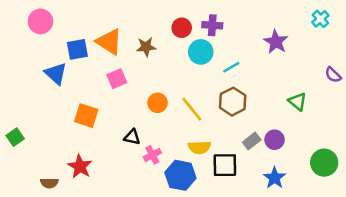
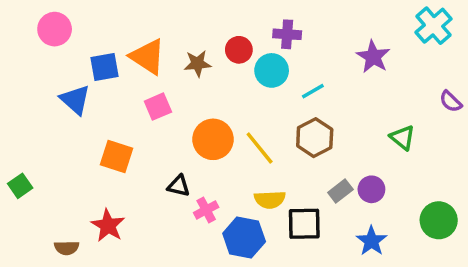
cyan cross: (320, 19) -> (433, 26), size x1.5
red circle: (182, 28) -> (239, 50), moved
orange circle: (158, 103) -> (213, 139), size x1.5

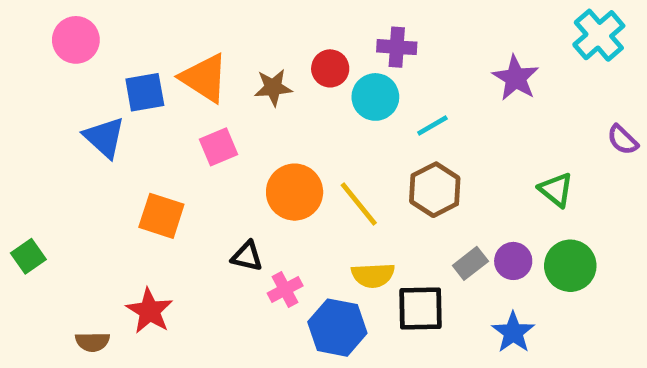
green circle: (439, 220) -> (570, 266), moved

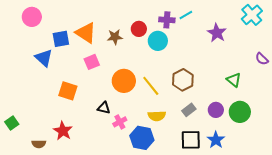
cyan line: (432, 126) -> (186, 15), moved
green square: (28, 256) -> (12, 123), moved
gray rectangle: (470, 263) -> (189, 110), moved
black square: (421, 309) -> (191, 140), moved

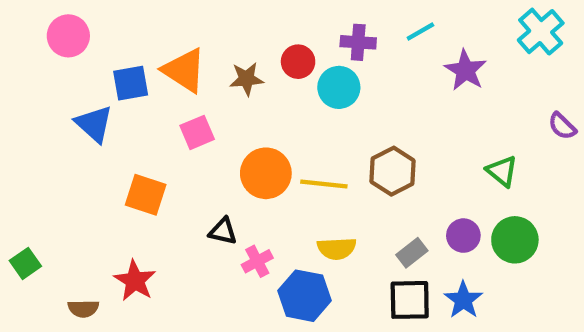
cyan line: (186, 15) -> (420, 32), moved
yellow line: (151, 86) -> (324, 184), turned -45
gray rectangle: (189, 110) -> (412, 253), moved

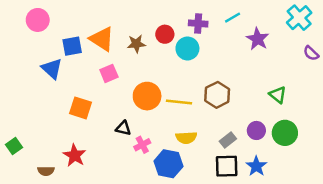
purple semicircle: (562, 126) -> (311, 53), moved

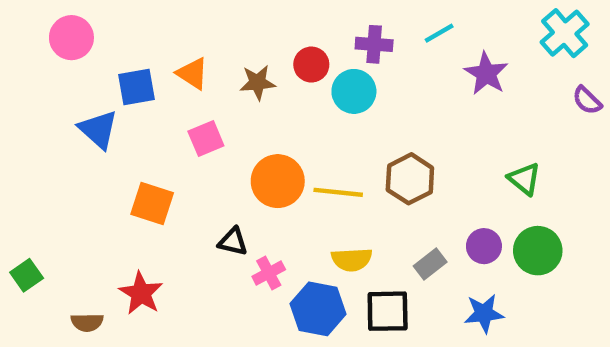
orange triangle: (102, 39) -> (192, 73), size x0.7
black square: (227, 166) -> (388, 311), moved
blue star: (256, 166) -> (484, 313), turned 30

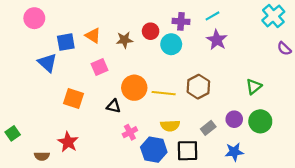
purple star: (486, 73) -> (217, 40), moved
green triangle: (524, 179) -> (254, 87), turned 42
black triangle: (233, 242) -> (114, 106), moved

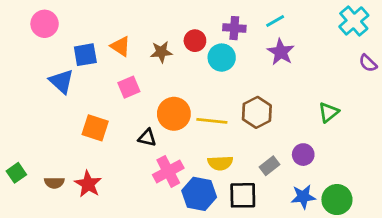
green circle: (260, 121) -> (337, 200), moved
pink cross: (130, 132) -> (168, 171), size x1.5
brown semicircle: (42, 156) -> (54, 183), moved

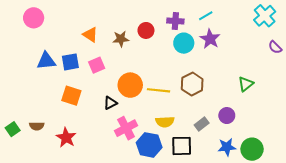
blue square: (85, 55) -> (70, 62), moved
cyan circle: (222, 58) -> (184, 43), moved
blue triangle: (61, 81) -> (46, 61), turned -48
black triangle: (147, 138) -> (110, 103), turned -40
brown semicircle: (54, 183) -> (37, 126), moved

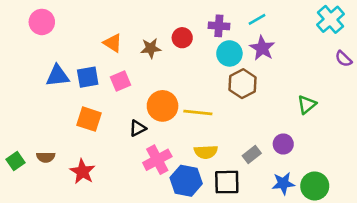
brown hexagon: (192, 84) -> (243, 84), moved

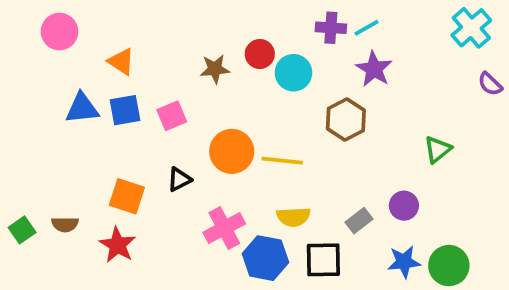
purple cross: (219, 26) -> (331, 28), moved
orange triangle: (113, 43) -> (121, 61), moved
cyan circle: (229, 53) -> (293, 73), moved
orange square: (89, 119) -> (127, 196), moved
black triangle: (138, 128) -> (179, 179), moved

